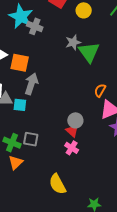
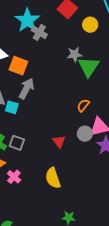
orange semicircle: (100, 90) -> (83, 105), moved
gray circle: (75, 120) -> (85, 134), moved
pink cross: (72, 148) -> (14, 177), moved
yellow semicircle: (57, 184) -> (53, 178), moved

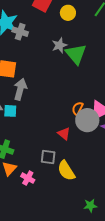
orange semicircle: (83, 105) -> (78, 108), moved
gray circle: (85, 134) -> (87, 120), size x1.5
gray square: (17, 143) -> (48, 157), moved

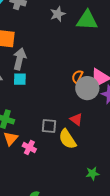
green triangle: (76, 54) -> (87, 20), moved, turned -45
cyan square: (10, 111) -> (20, 79), moved
red triangle: (64, 134) -> (76, 119), moved

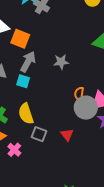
gray star: (58, 14) -> (61, 62), moved
orange semicircle: (77, 77) -> (79, 94), turned -32
yellow semicircle: (67, 139) -> (26, 114), moved

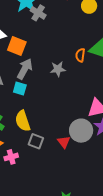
orange semicircle: (79, 94) -> (80, 55), moved
gray circle: (86, 108) -> (81, 131), moved
pink cross: (14, 150) -> (11, 157), turned 32

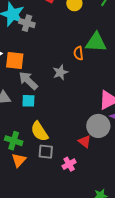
gray arrow: (25, 69) -> (28, 81), turned -60
gray square: (36, 141) -> (46, 152), moved
pink cross: (11, 157) -> (69, 164), moved

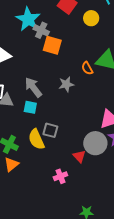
orange semicircle: (78, 53) -> (87, 68), turned -32
orange square: (15, 60) -> (52, 45), moved
gray square: (46, 152) -> (50, 130), moved

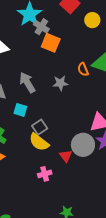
cyan square: (30, 107) -> (20, 110), moved
gray square: (50, 130) -> (40, 127), turned 35
yellow semicircle: (36, 139) -> (39, 142), moved, turned -35

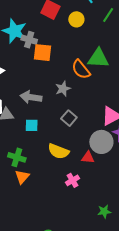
orange semicircle: (83, 69) -> (81, 69), size x1.5
gray arrow: (27, 83) -> (31, 97), turned -35
gray square: (40, 127) -> (69, 118), moved
red triangle: (66, 156) -> (88, 157), turned -32

